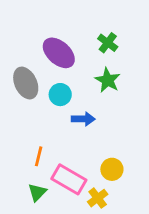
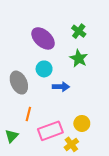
gray ellipse: (26, 83) -> (19, 83), moved
pink rectangle: (69, 179) -> (50, 131), turned -50
green triangle: (37, 192) -> (12, 136), moved

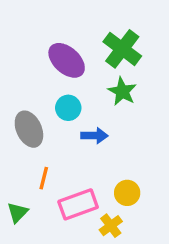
green cross: (79, 31) -> (122, 49), size x1.6

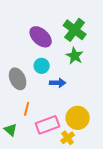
yellow circle: (127, 193) -> (78, 118), size x1.5
green triangle: (18, 213) -> (11, 130), turned -32

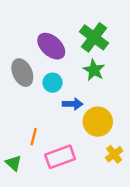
gray ellipse: (18, 79) -> (22, 73), moved
yellow circle: (78, 118) -> (98, 122), moved
yellow cross: (68, 138) -> (114, 154), moved

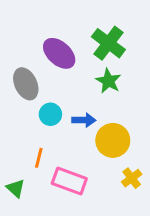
cyan circle: (53, 83) -> (50, 114), moved
pink rectangle: (60, 157) -> (69, 181), turned 40

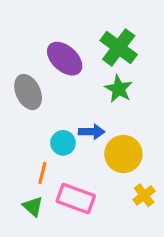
cyan circle: (50, 114) -> (63, 143), moved
green triangle: (16, 188) -> (33, 206), moved

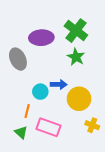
purple ellipse: (65, 59) -> (41, 38), turned -45
yellow cross: (144, 195) -> (92, 125), turned -32

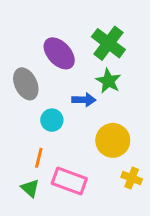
purple ellipse: (41, 38) -> (59, 53), turned 50
blue arrow: (59, 84) -> (84, 100), moved
cyan circle: (40, 92) -> (52, 120), moved

